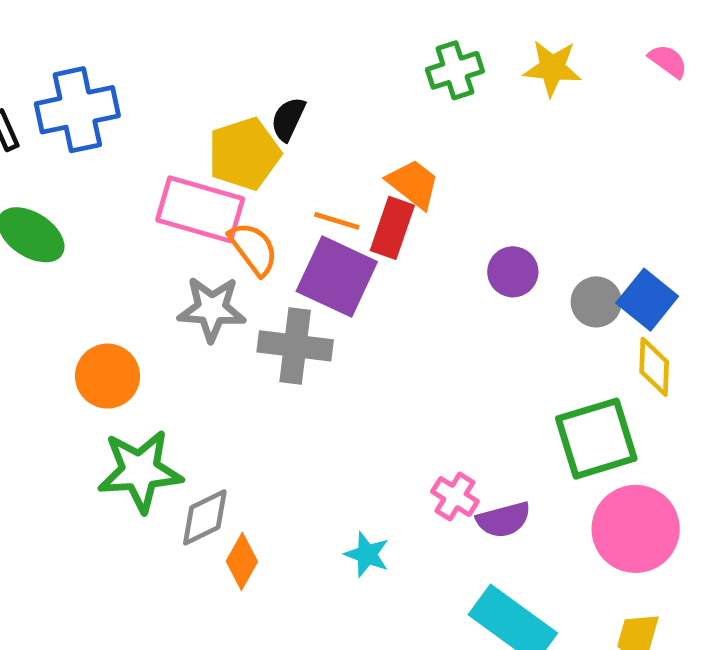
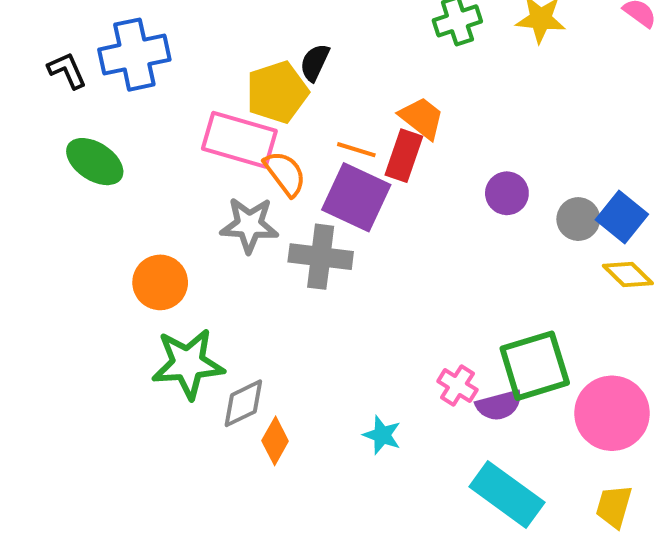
yellow diamond: (654, 367) -> (628, 275), turned -48
green square: (596, 439) -> (535, 366), moved

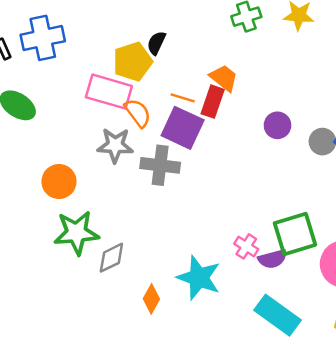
cyan star: (382, 435) -> (199, 278), size x1.8
orange diamond: (275, 441) -> (151, 299), moved

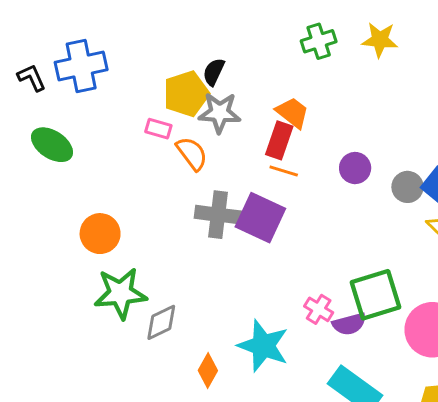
pink rectangle: (109, 92) -> (158, 129), size x0.5
orange line: (183, 98) -> (284, 171), moved
purple square: (183, 128) -> (260, 218), moved
gray star: (115, 145) -> (220, 113), moved

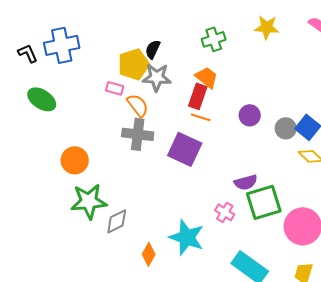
green cross: (319, 41) -> (214, 39), moved
gray cross: (218, 215) -> (138, 134), moved
purple semicircle: (349, 324) -> (246, 182), moved

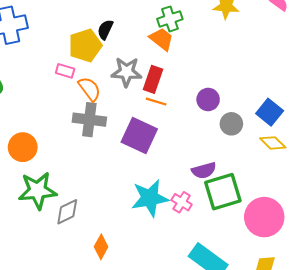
gray star: (157, 77) -> (127, 72), moved
orange trapezoid: (207, 77) -> (161, 39), moved
gray circle: (286, 128) -> (231, 124), moved
cyan star: (187, 237) -> (150, 198), moved, turned -30

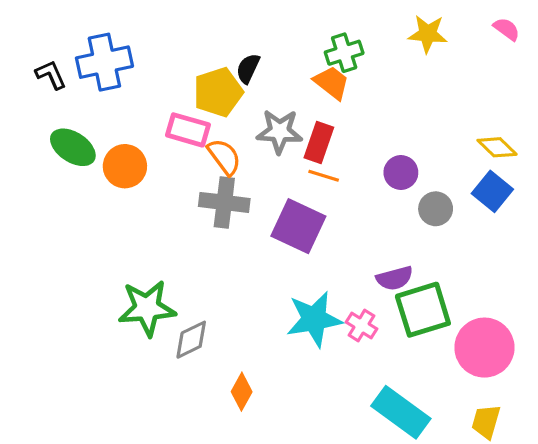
pink rectangle: (65, 71) -> (188, 130), size x1.5
yellow diamond: (273, 143) -> (497, 147), moved
orange circle: (23, 147) -> (125, 166), moved

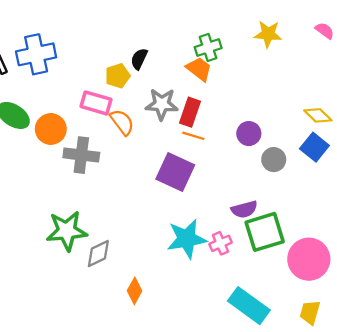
yellow pentagon: (218, 92) -> (118, 76), size x0.7
gray cross: (224, 202) -> (81, 155), moved
pink cross: (361, 325) -> (221, 243), turned 35

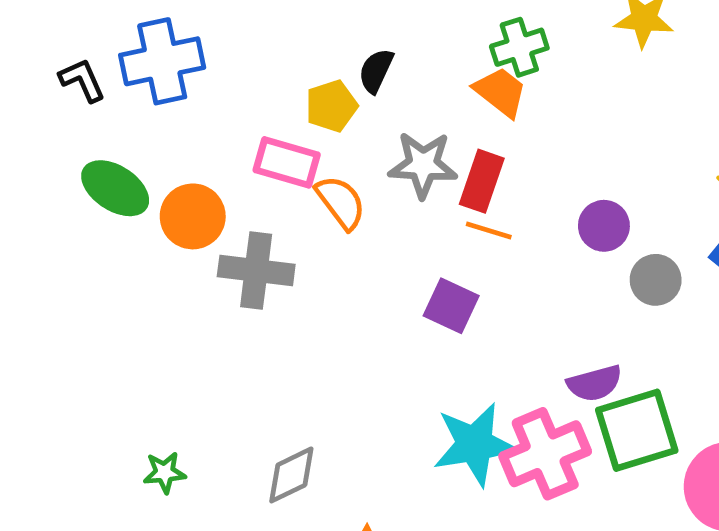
purple square: (175, 172) -> (451, 306), size x0.7
green star: (67, 231) -> (164, 473), moved, size x0.5
pink cross: (221, 243) -> (545, 454), size x1.8

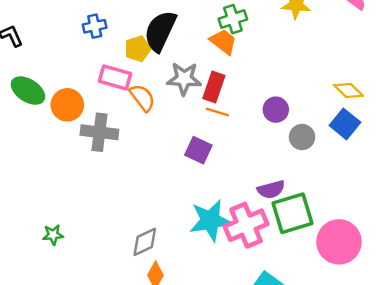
blue cross: (162, 61) -> (95, 26), moved, size x0.6
black semicircle: (376, 71) -> (160, 31), size x1.8
gray diamond: (291, 475) -> (145, 242), moved

